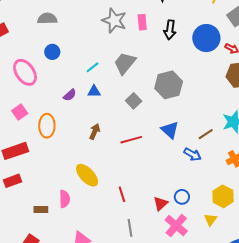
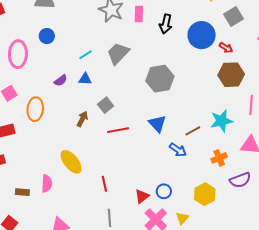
pink ellipse: (25, 72) -> (18, 54), turned 32
gray square: (134, 101) -> (106, 105), moved
yellow triangle: (211, 220) -> (182, 218), moved

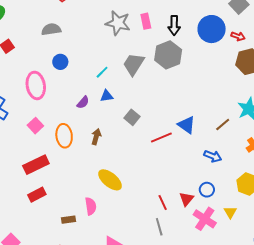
gray hexagon: (160, 79) -> (168, 55), moved
brown arrow: (82, 119) -> (96, 137), moved
red line: (118, 130) -> (161, 137), moved
blue arrow: (178, 150) -> (213, 156), moved
red line: (104, 184) -> (163, 203), moved

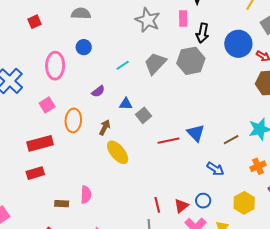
pink rectangle: (146, 21) -> (183, 19), moved
blue triangle: (107, 96) -> (126, 104), moved
yellow ellipse: (110, 180) -> (118, 152), moved

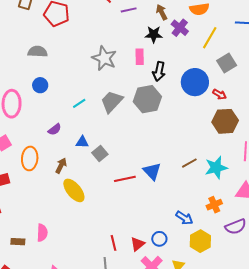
brown line: (231, 140) -> (189, 163), moved
blue arrow: (215, 169) -> (184, 218), moved

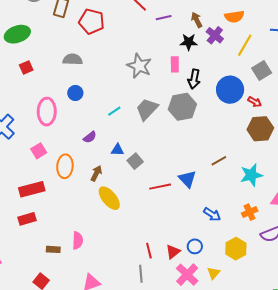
brown line: (189, 163) -> (219, 161), moved
blue arrow: (184, 218) -> (212, 214), moved

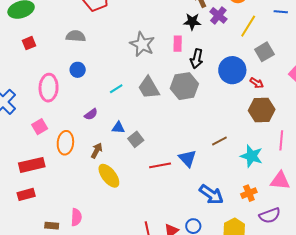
gray trapezoid: (147, 109) -> (149, 88), turned -75
cyan star: (251, 175) -> (252, 156), turned 30
blue arrow: (212, 214) -> (211, 194), size x1.4

